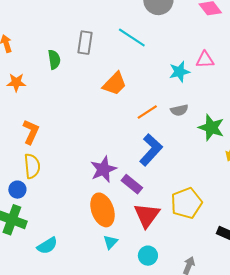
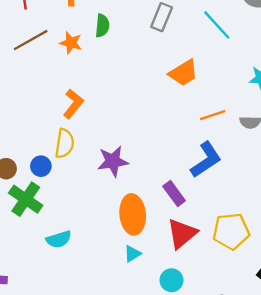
green semicircle: (54, 59) -> (102, 26), moved
purple star: (103, 169) -> (113, 161), moved

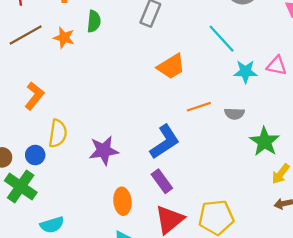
cyan line: (217, 25) -> (222, 39), moved
orange L-shape: (73, 104) -> (34, 96), moved
blue L-shape: (206, 160) -> (165, 142), moved
orange ellipse: (133, 214) -> (122, 201), size x0.7

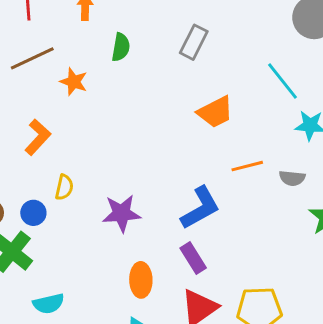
orange star: (64, 38) -> (74, 82), moved
yellow semicircle: (58, 133) -> (64, 187), size x0.7

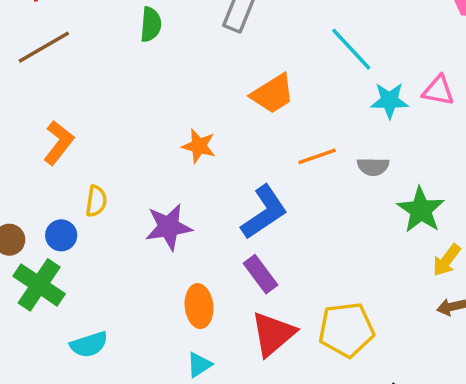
orange star: (74, 82) -> (199, 146), moved

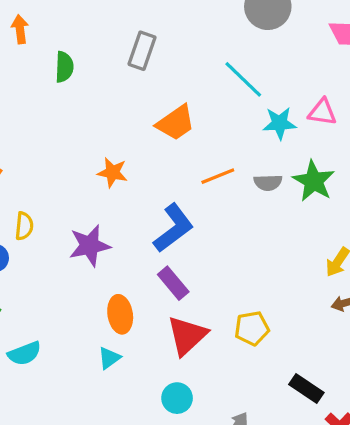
green star: (421, 210) -> (314, 181), moved
yellow pentagon: (346, 330) -> (252, 328), size x0.7
cyan triangle: (199, 365) -> (109, 358), moved

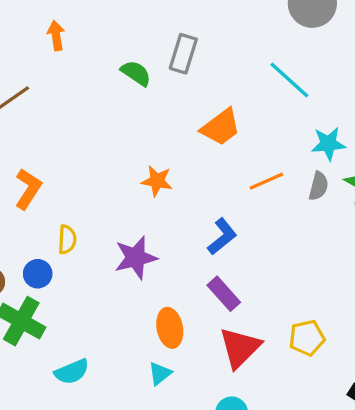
green semicircle: (64, 67) -> (136, 73), moved, turned -56
cyan star: (279, 123) -> (328, 144), moved
gray semicircle: (268, 183) -> (319, 186), turned -72
blue L-shape: (174, 228) -> (222, 237), size x0.7

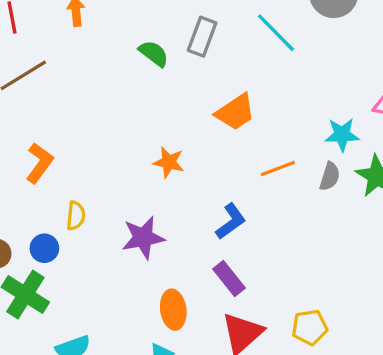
cyan line: (289, 80) -> (276, 33), moved

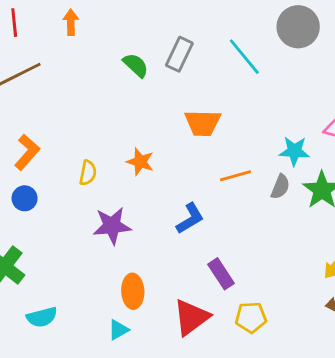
orange trapezoid: (235, 112) -> (203, 123), turned 30
yellow semicircle: (76, 216) -> (88, 173), moved
blue circle: (44, 248) -> (25, 198), moved
purple rectangle: (229, 278) -> (221, 274), moved

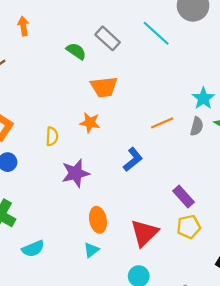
gray rectangle: (179, 54) -> (108, 38), turned -65
orange trapezoid: (203, 123) -> (104, 87), moved
cyan star: (294, 151) -> (203, 98), turned -30
purple rectangle: (221, 274) -> (183, 196), moved

